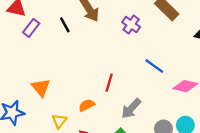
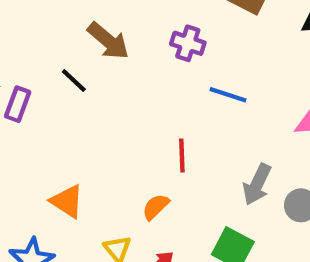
blue line: (154, 66) -> (228, 95), moved
gray arrow: (131, 109) -> (257, 184), moved

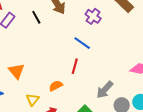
blue line: (228, 95) -> (82, 43), moved

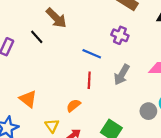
purple cross: (93, 16) -> (120, 35), moved
gray arrow: (105, 90) -> (122, 75), moved

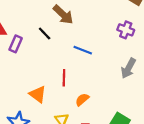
blue line: (92, 54) -> (83, 50), moved
red line: (89, 80) -> (64, 78), moved

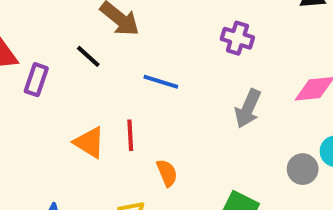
orange triangle: (38, 94) -> (89, 142), moved
orange semicircle: (82, 100) -> (167, 173), turned 112

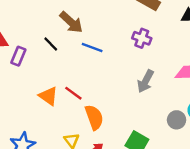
blue line: (161, 82) -> (92, 48), moved
red line: (130, 135) -> (73, 93), turned -54
orange semicircle: (167, 173) -> (94, 117), size x1.5

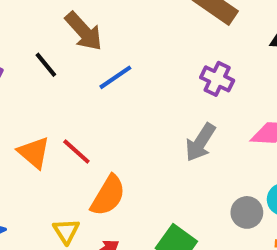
purple cross: (142, 38) -> (217, 79), moved
blue line: (92, 48) -> (115, 77), turned -60
orange semicircle: (94, 117) -> (108, 195), turned 45

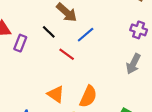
red line: (76, 152) -> (67, 54), moved
orange triangle: (34, 153) -> (56, 94), moved

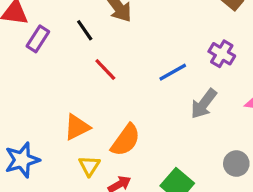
blue line: (86, 35) -> (173, 72), moved
orange triangle: (56, 94) -> (77, 127), turned 48

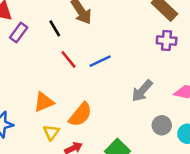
purple cross: (222, 54) -> (167, 41), moved, turned -30
blue line: (173, 72) -> (100, 61), moved
gray circle: (236, 164) -> (162, 125), moved

